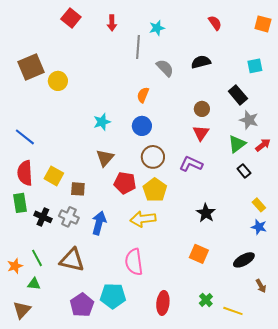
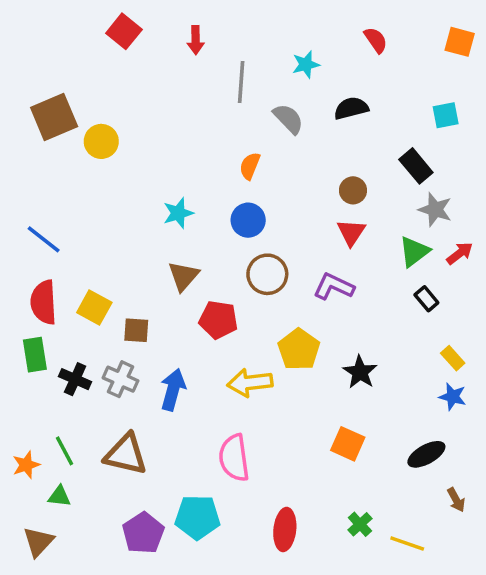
cyan star: (157, 28) -> (306, 65), moved
yellow pentagon: (155, 190) -> (299, 349), moved

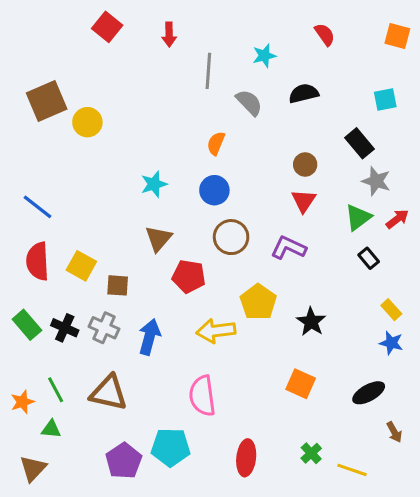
green rectangle: (35, 355) -> (27, 325), moved, turned -32

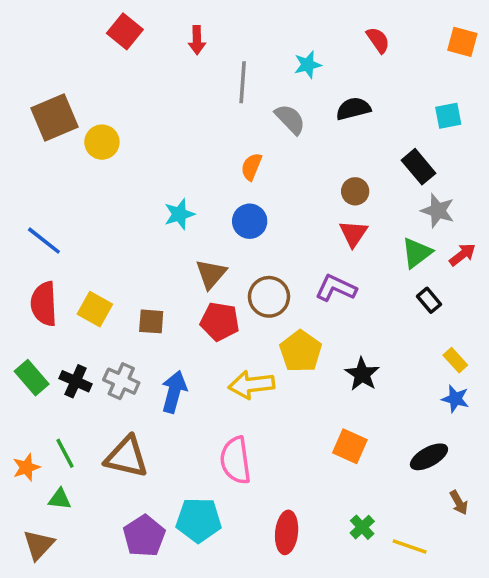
brown circle: (231, 237) -> (269, 297), moved
brown triangle: (158, 239) -> (211, 274), moved
brown square: (118, 285) -> (151, 321), moved

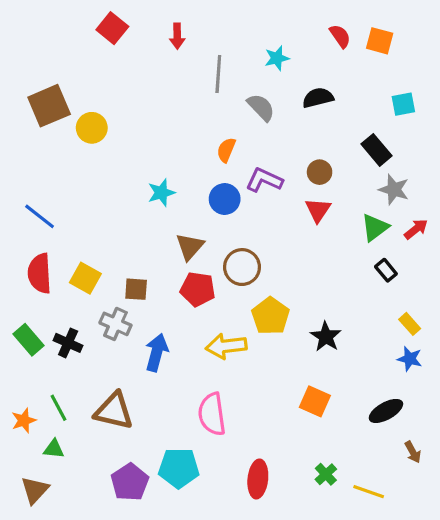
orange square: (462, 42) -> (380, 41), moved
purple L-shape: (336, 288) -> (264, 180), moved
gray cross: (121, 381) -> (115, 324), moved

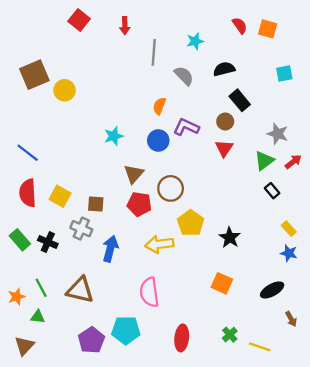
black rectangle: (376, 150) -> (240, 100), moved

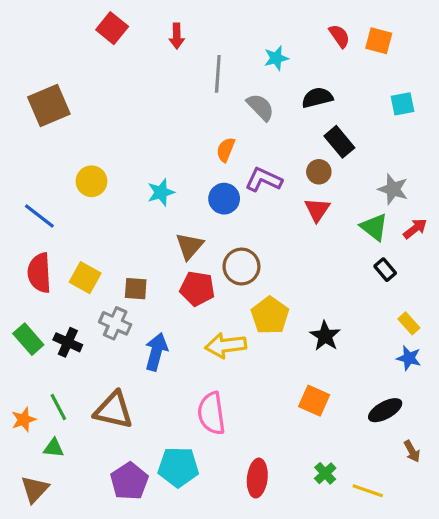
yellow circle: (65, 90) -> (91, 181), moved
green triangle: (264, 161) -> (374, 227), turned -45

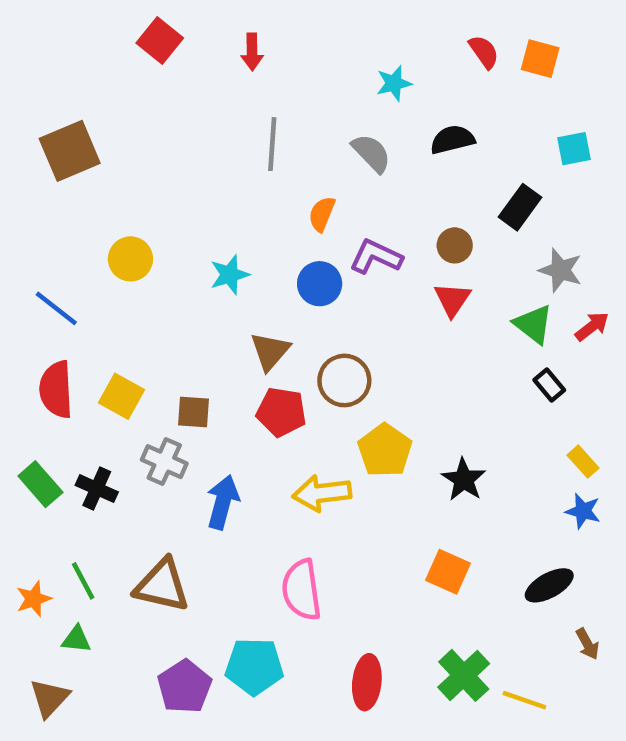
gray line: (218, 74) -> (272, 144), moved
black rectangle: (339, 142) -> (520, 207), moved, turned 76
green cross: (325, 473) -> (464, 675), size x1.6

